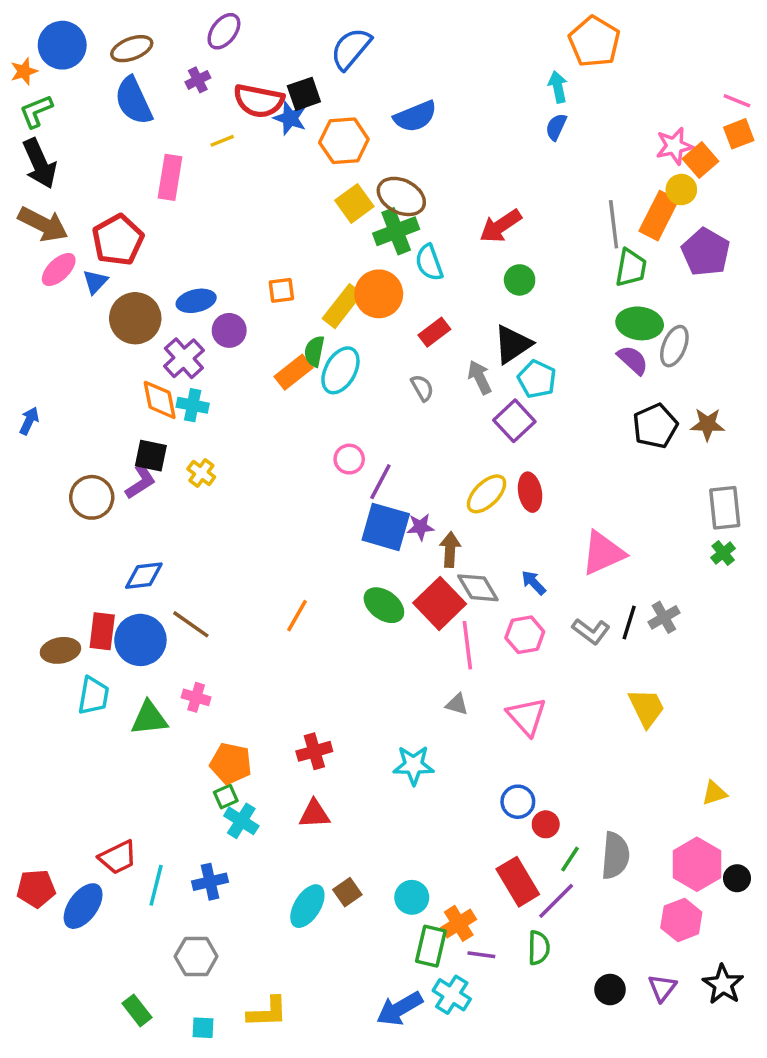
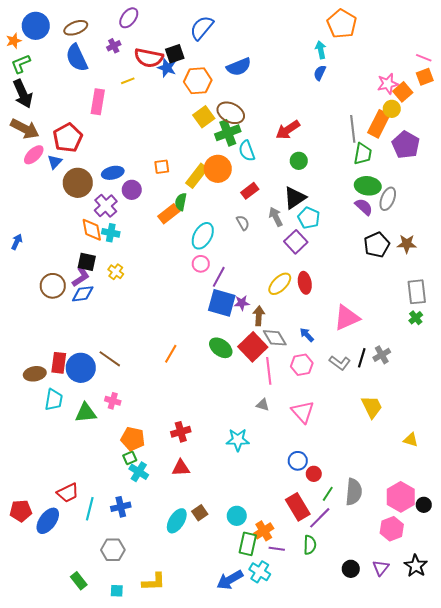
cyan ellipse: (340, 370) -> (203, 236), moved
blue diamond: (144, 576) -> (83, 294), moved
yellow triangle: (714, 793) -> (411, 440), moved, turned 35

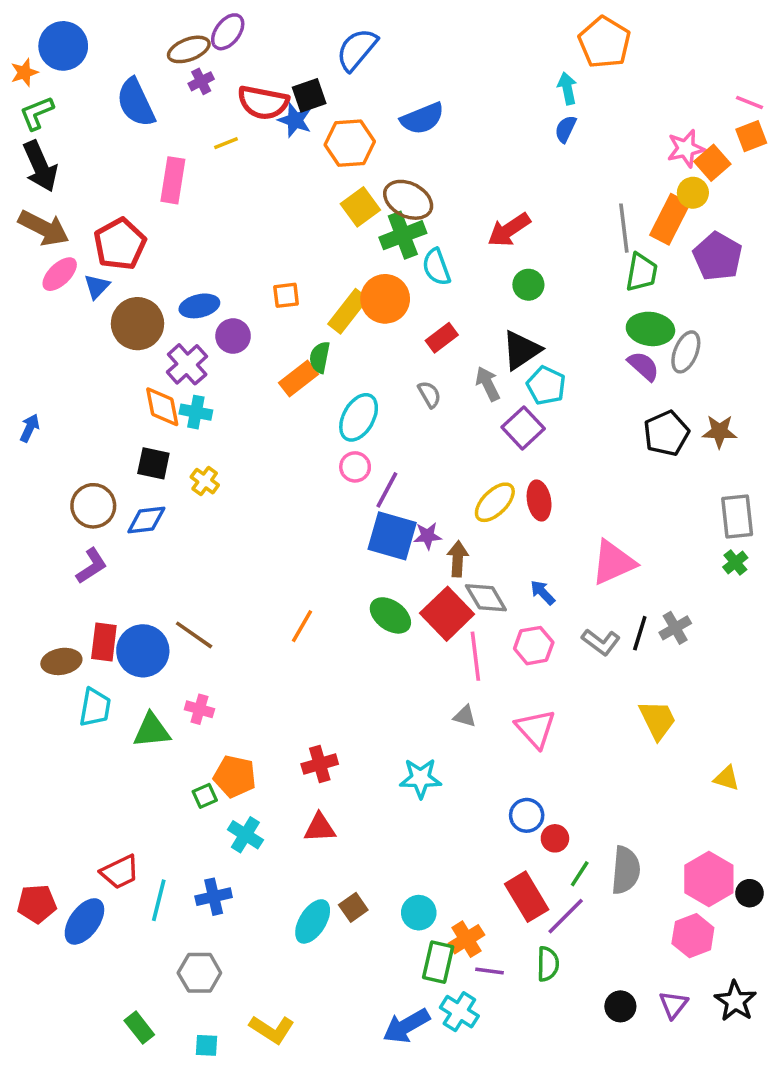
brown ellipse: (76, 28) -> (189, 49), moved
purple L-shape: (81, 277) -> (92, 566), moved
green square: (130, 458) -> (205, 796), moved
yellow L-shape: (154, 582) -> (272, 1029), turned 35

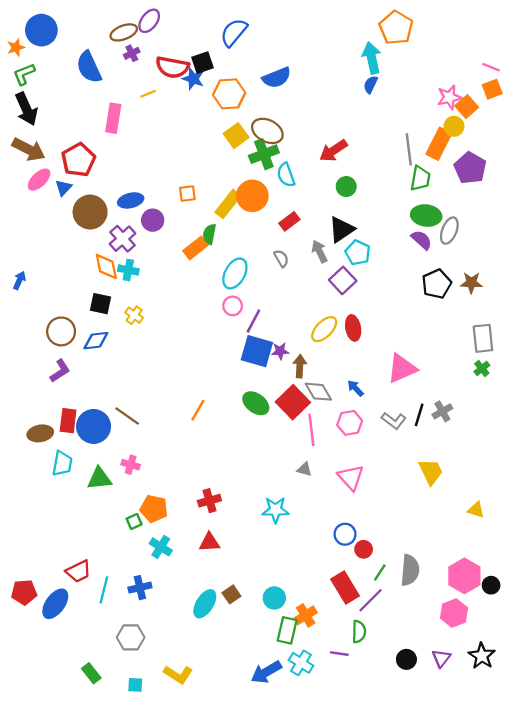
cyan arrow: (567, 88) -> (372, 58), size x1.5
purple line: (489, 971) -> (339, 654), moved

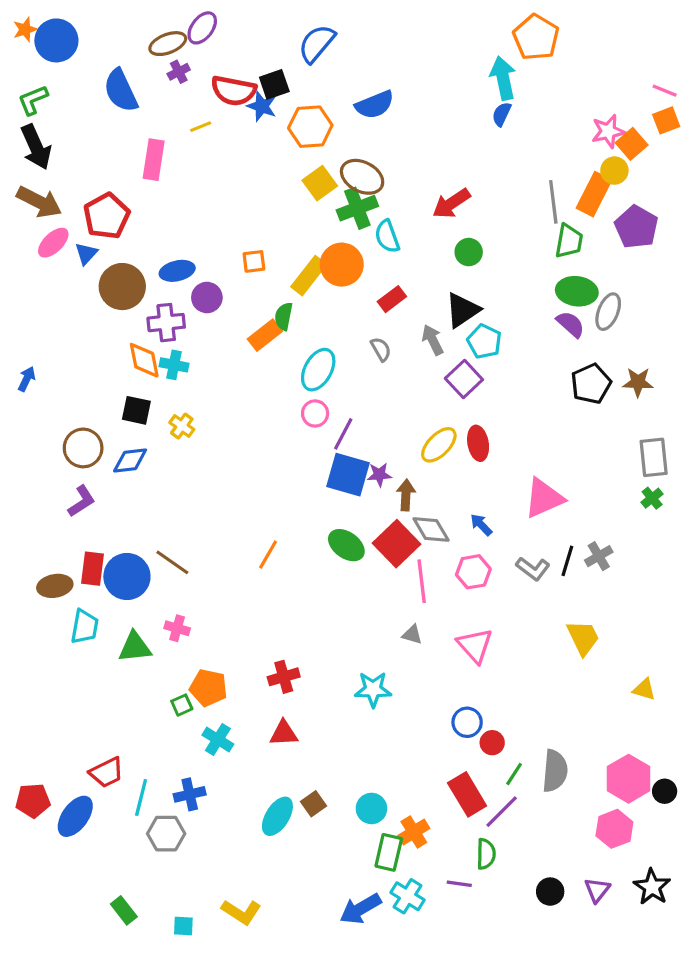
orange star: (16, 47) -> (25, 29), moved
purple cross: (123, 239) -> (166, 323), turned 36
gray hexagon: (131, 637) -> (166, 834), moved

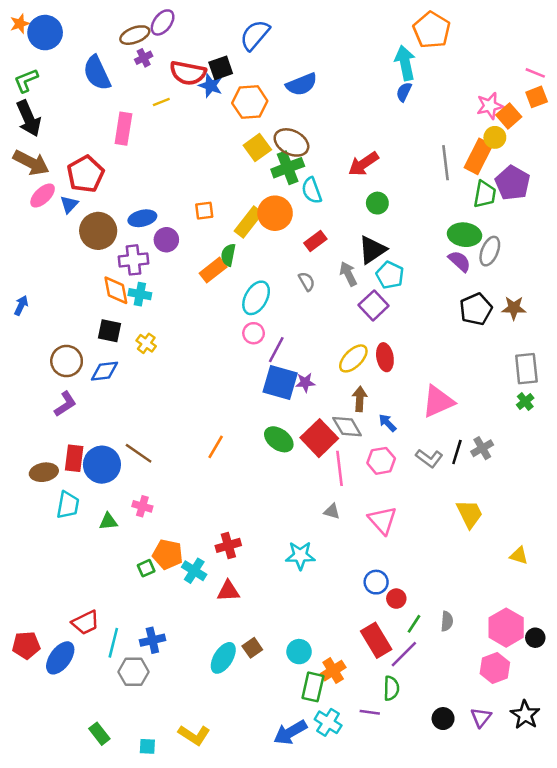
green trapezoid: (569, 241) -> (485, 194), moved
brown arrow: (406, 495) -> (360, 399), moved
green triangle: (135, 647) -> (108, 521), size x0.7
cyan cross: (218, 740) -> (194, 571), moved
gray semicircle: (555, 771) -> (447, 621), size x0.6

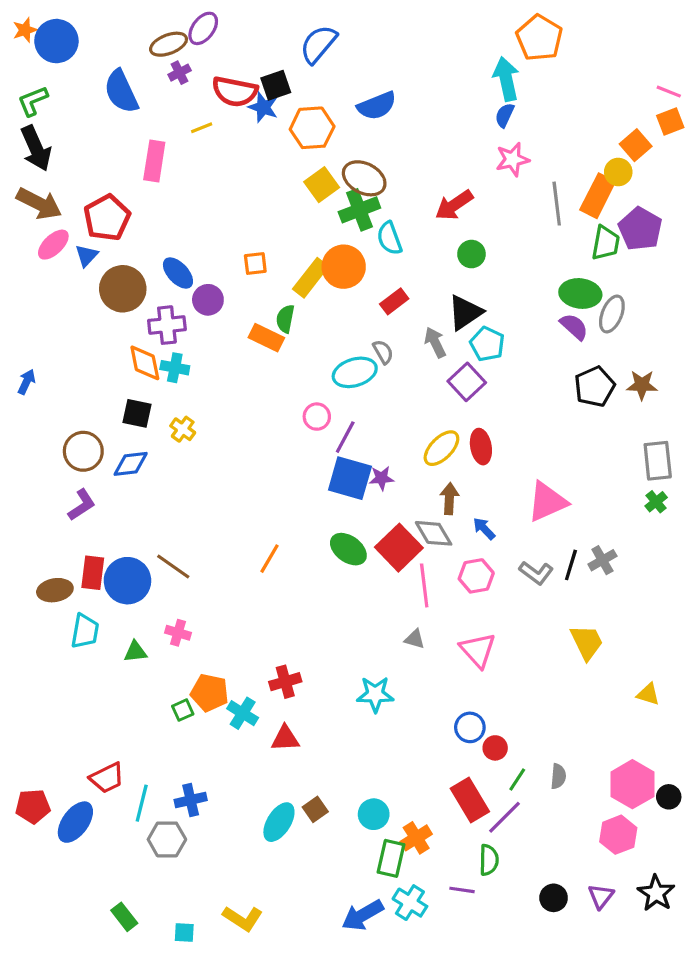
pink star: (490, 106) -> (512, 159), moved
blue ellipse: (142, 218) -> (178, 273), turned 60
orange rectangle: (213, 270) -> (266, 338), turned 64
cyan ellipse: (256, 298) -> (355, 372), moved, turned 44

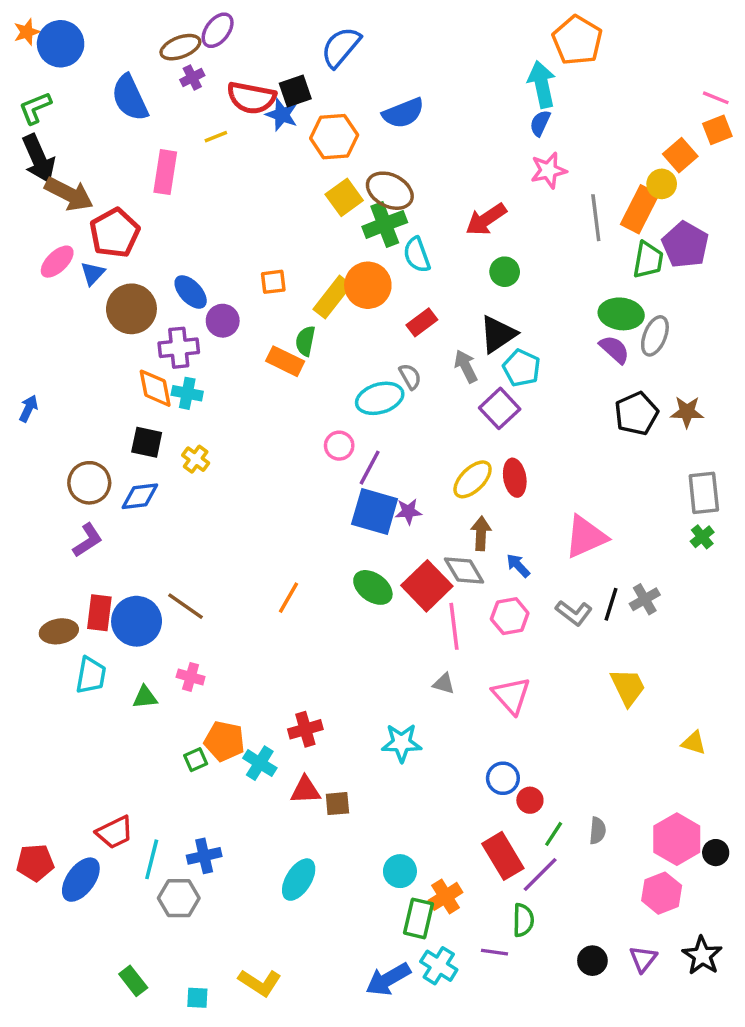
brown arrow: (39, 204) -> (69, 194), moved
brown square: (315, 809) -> (337, 804), moved, turned 30

